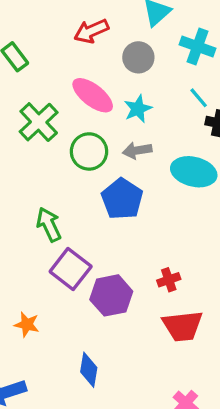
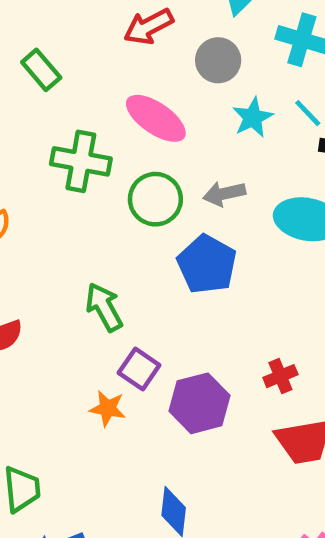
cyan star: (138, 109) -> (253, 117), moved
green cross: (39, 122) -> (81, 161), turned -33
purple square: (71, 269) -> (139, 369), size x0.7
orange star: (27, 324) -> (108, 408), moved

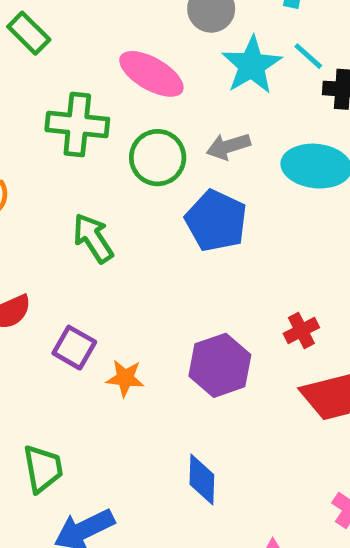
cyan star: (253, 117) -> (252, 65), size x1.4
green arrow: (104, 307) -> (93, 238), moved
purple square: (139, 369) -> (74, 348), moved

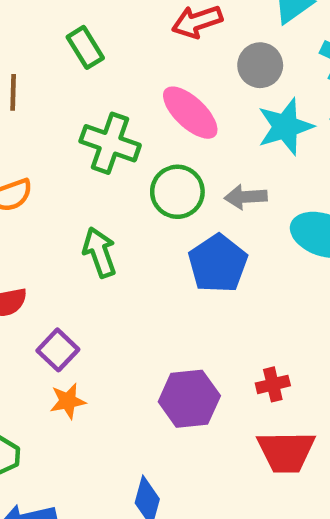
orange star: (125, 378) -> (68, 401), moved, turned -30

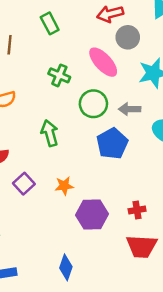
gray circle: (260, 65) -> (128, 37), moved
green cross: (110, 143) -> (59, 75), size x0.7
orange star: (68, 401) -> (64, 186), moved

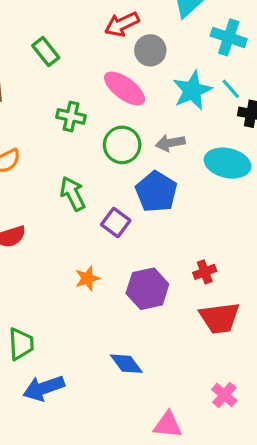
purple square: (24, 184) -> (116, 222), moved
orange star: (64, 186) -> (87, 278), moved
blue diamond: (66, 267) -> (126, 364), turned -45

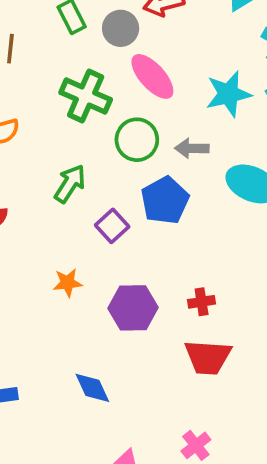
gray circle: (150, 50) -> (121, 28), moved
green cross: (71, 116) -> (86, 96), size x1.5
green arrow: (73, 194) -> (70, 184), turned 48

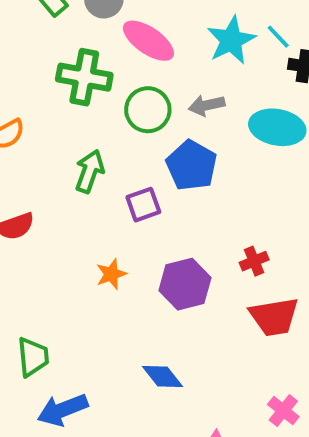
purple square: (112, 226) -> (143, 205), turned 36

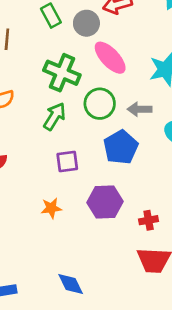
green arrow: (90, 171) -> (55, 116), moved
purple square: (143, 205) -> (67, 161), moved
purple hexagon: (185, 284) -> (105, 202), moved

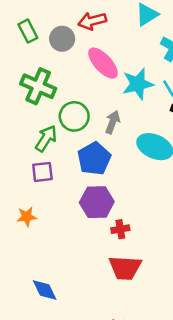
pink ellipse: (110, 58) -> (103, 63), moved
gray arrow: (140, 109) -> (113, 122), turned 110
green arrow: (55, 116) -> (46, 138), moved
purple hexagon: (105, 202) -> (97, 202), moved

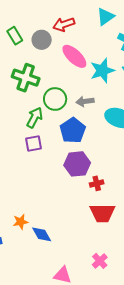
gray arrow: (113, 122) -> (85, 101), turned -114
orange star: (27, 217) -> (21, 222), moved

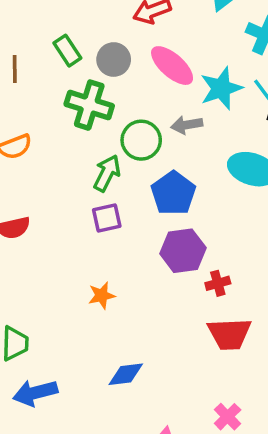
green rectangle: (15, 36) -> (67, 51), moved
gray circle: (42, 40) -> (114, 60), moved
gray arrow: (85, 101) -> (187, 125), moved
orange star: (21, 222) -> (102, 296), moved
blue diamond: (42, 234) -> (126, 374), turned -65

